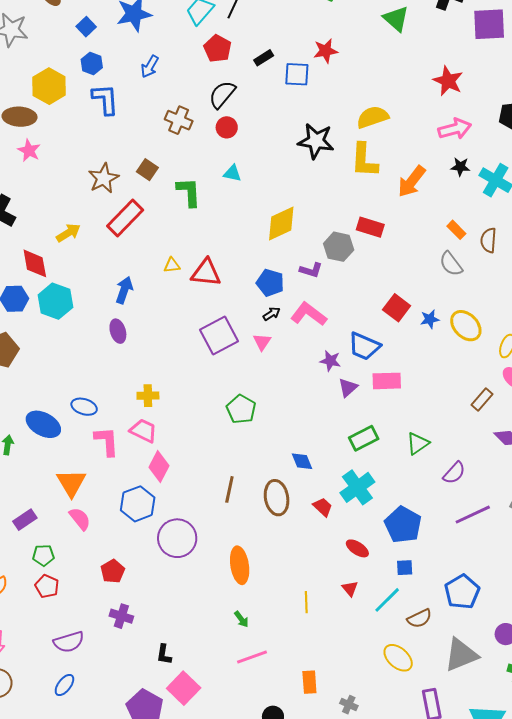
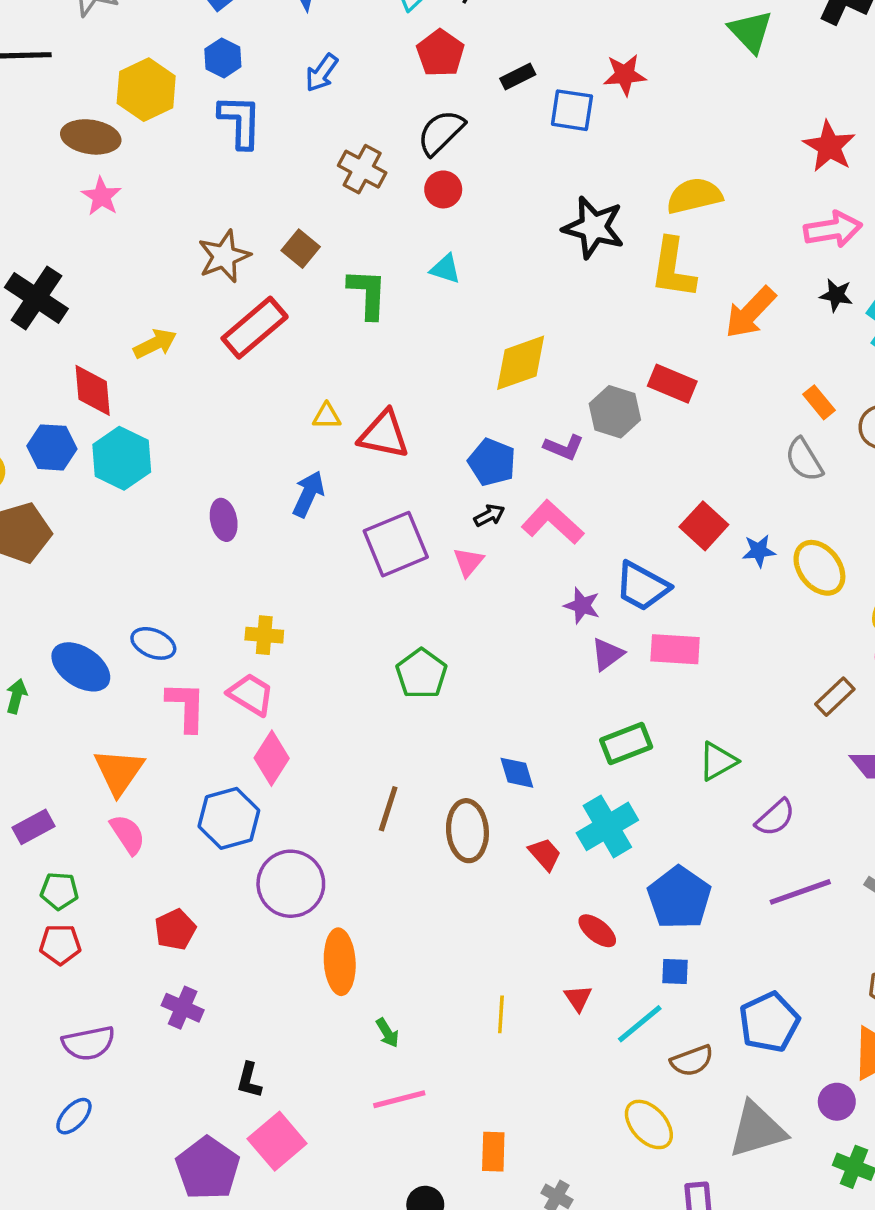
blue arrow: (124, 290) -> (308, 494), moved
orange ellipse: (240, 565) -> (340, 962), moved
red pentagon: (47, 586) -> (60, 944), turned -30

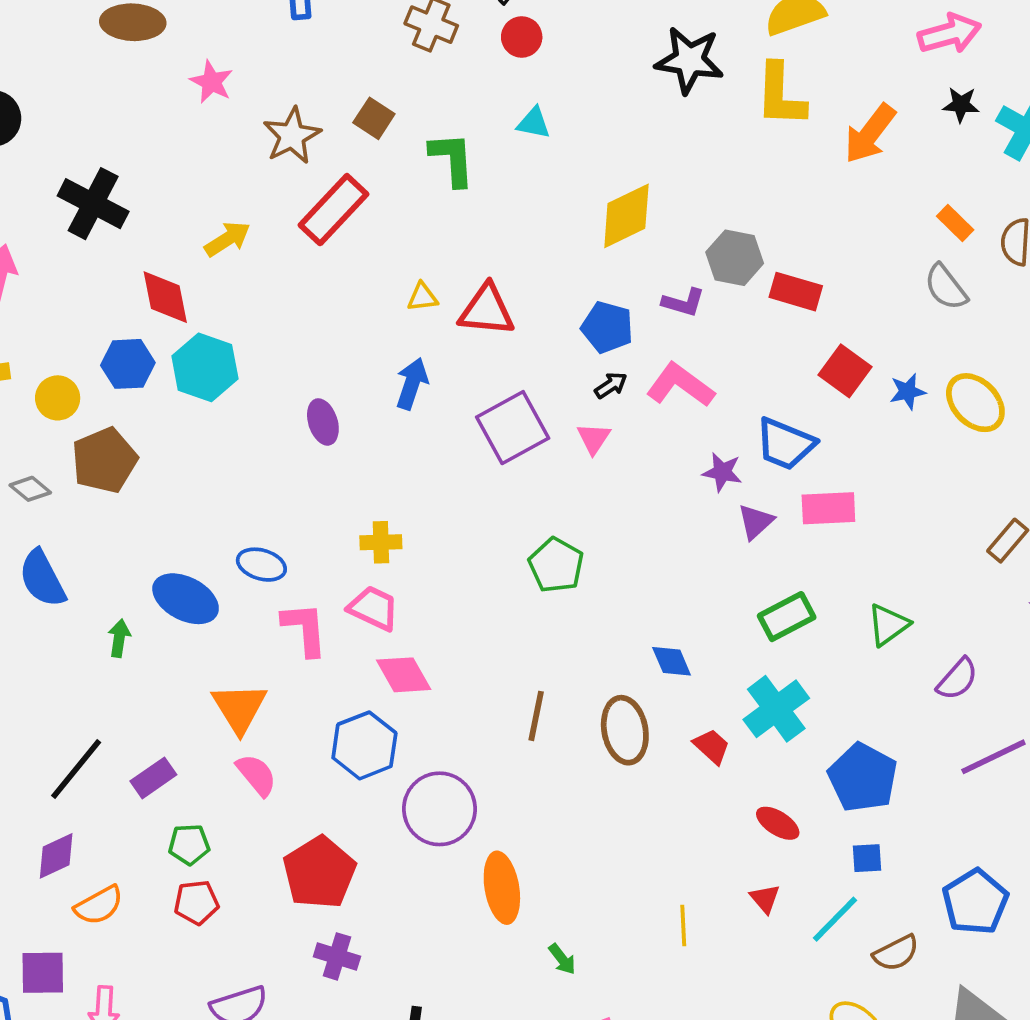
pink star: (101, 196) -> (211, 82), moved
red rectangle: (672, 384) -> (796, 292), moved
pink diamond: (272, 758) -> (404, 675), turned -56
red pentagon: (175, 930) -> (319, 872), size x1.6

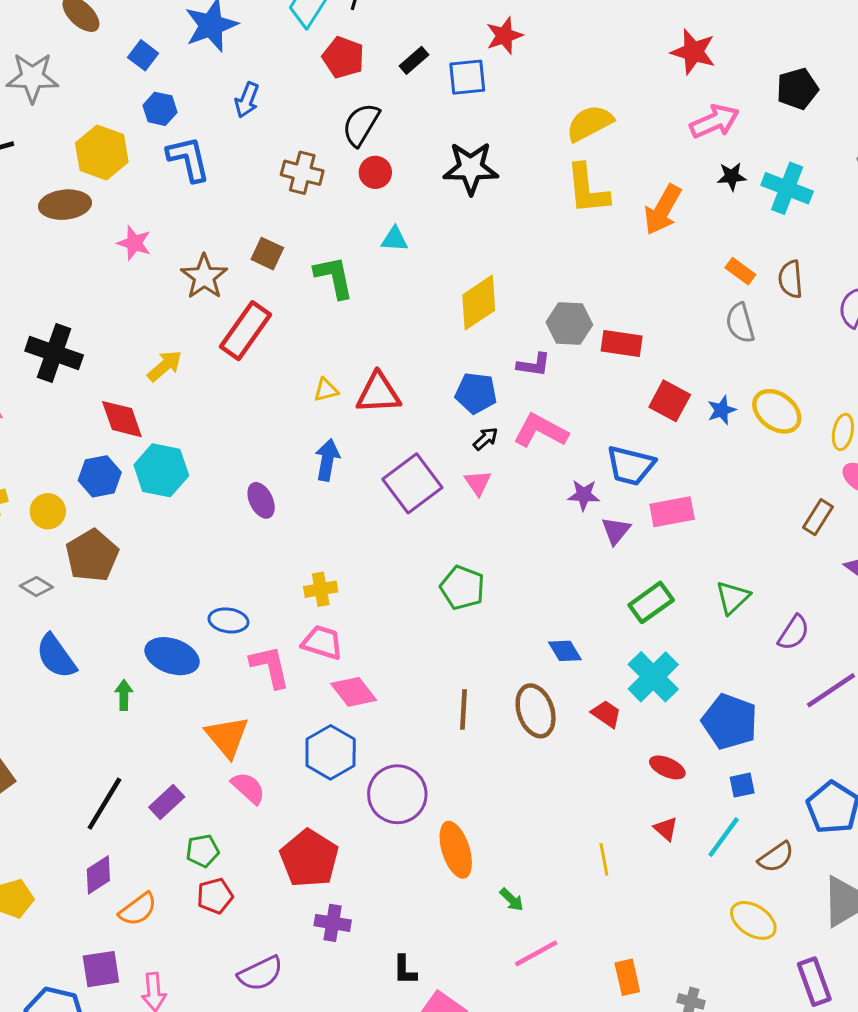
black star: (689, 60) -> (471, 168), moved
gray semicircle: (946, 287) -> (740, 323), turned 30

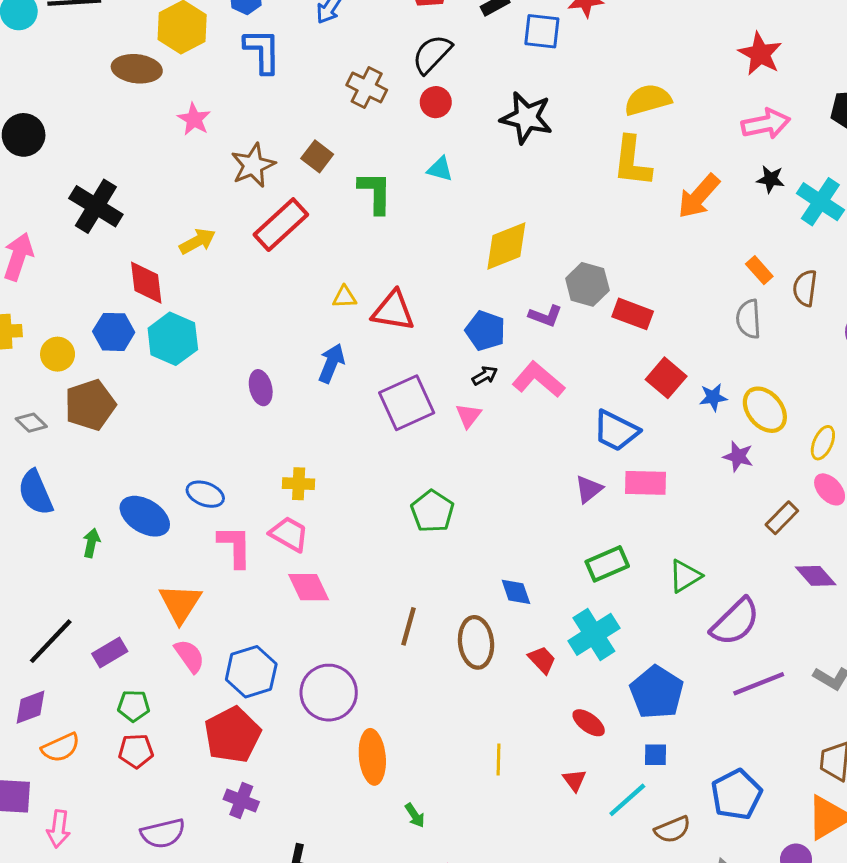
purple star: (584, 495) -> (738, 456), moved
purple semicircle: (794, 633) -> (735, 622), size x1.5
blue hexagon: (331, 752) -> (251, 672), moved
yellow line: (604, 859) -> (498, 759), moved

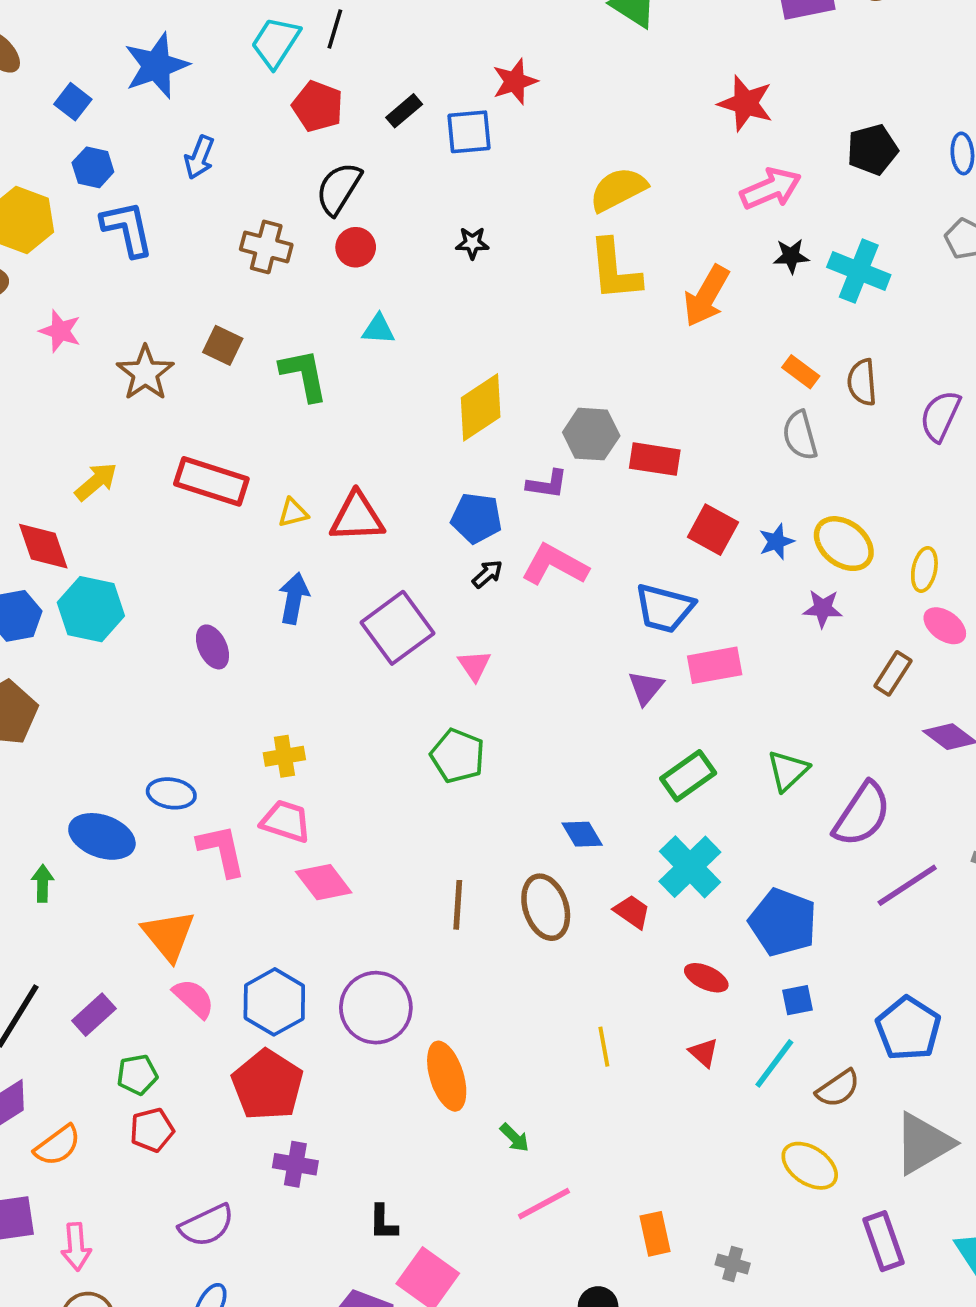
black star: (526, 118) -> (472, 243), size x0.5
red rectangle: (281, 225) -> (211, 481), moved, turned 72
pink triangle: (468, 416) -> (474, 666), moved

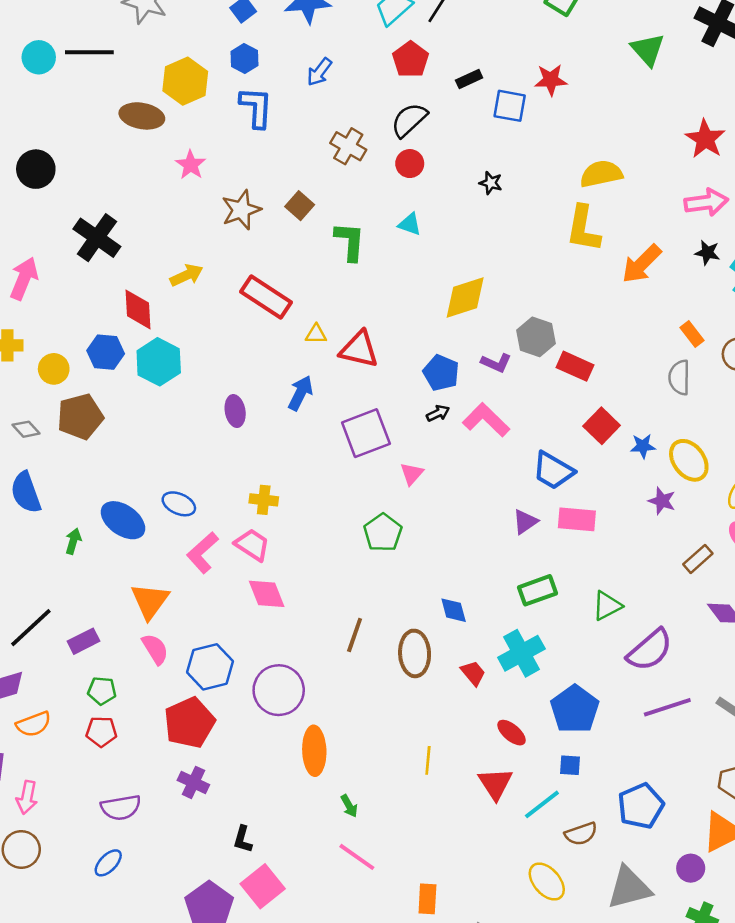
pink L-shape: (222, 850) -> (203, 553), turned -135
red triangle: (704, 1053) -> (495, 784), size x1.6
pink line: (544, 1204) -> (357, 857), turned 48

